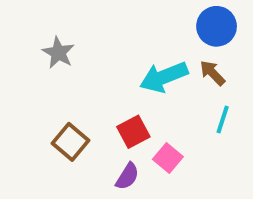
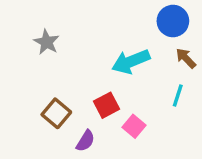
brown arrow: (212, 73) -> (186, 58), moved
purple semicircle: (127, 176) -> (85, 141), moved

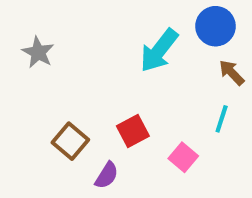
gray star: (47, 42) -> (38, 52), moved
cyan arrow: (131, 62) -> (159, 50), moved, turned -30
pink square: (134, 126) -> (183, 157), moved

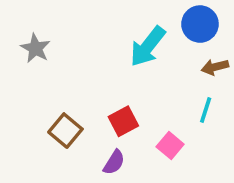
brown arrow: (232, 73) -> (215, 67), turned -60
purple semicircle: (107, 175) -> (114, 162), moved

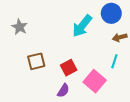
brown square: (65, 131) -> (36, 61), moved, turned 36
pink square: (170, 145) -> (95, 81), size x1.5

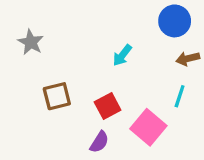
cyan arrow: (82, 26) -> (122, 55), moved, size x0.6

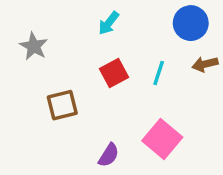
cyan arrow: (122, 55) -> (109, 23), moved
cyan line: (180, 96) -> (159, 73), moved
red square: (108, 106) -> (114, 73), moved

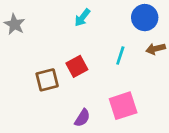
gray star: (34, 46) -> (15, 24), moved
red square: (114, 73) -> (77, 66), moved
pink square: (162, 139) -> (123, 106), turned 32

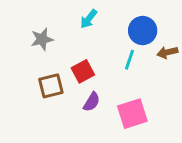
blue circle: (145, 18) -> (143, 31), moved
gray star: (15, 24) -> (42, 39), moved, turned 30
purple semicircle: (82, 118) -> (92, 102), moved

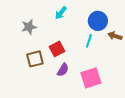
brown arrow: (167, 52) -> (115, 36), turned 32

